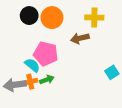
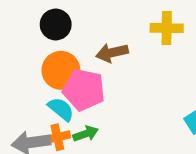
orange circle: (52, 18) -> (61, 70), moved
brown arrow: (80, 38) -> (112, 53), moved

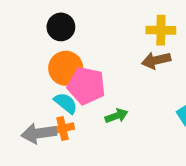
brown arrow: (112, 53) -> (156, 60), moved
green arrow: (86, 134) -> (116, 116), moved

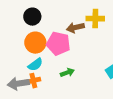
brown arrow: (156, 60) -> (75, 28), moved
pink pentagon: (86, 86) -> (58, 44), moved
cyan semicircle: (66, 103) -> (35, 65), turned 105

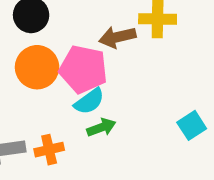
cyan semicircle: (35, 65) -> (89, 101), moved
orange cross: (33, 81) -> (49, 150), moved

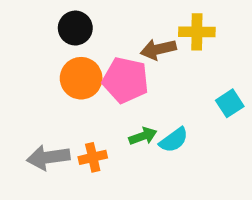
cyan semicircle: (89, 101) -> (174, 140), moved
cyan square: (192, 125) -> (230, 103), moved

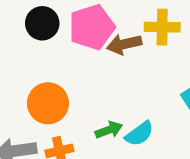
orange circle: (81, 78) -> (48, 103), moved
pink pentagon: (125, 80) -> (92, 27), moved, turned -30

